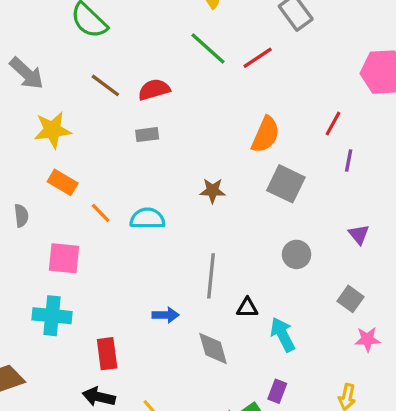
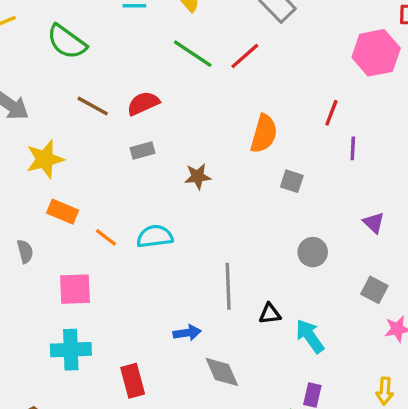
gray square: (286, 184) -> (292, 181), size x0.6
brown star: (213, 191) -> (198, 176), moved
gray diamond: (213, 349) -> (222, 372), moved

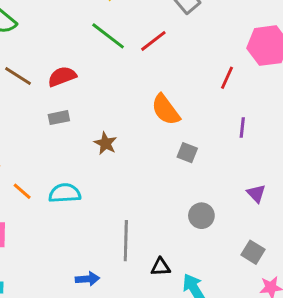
red line: (331, 113) -> (227, 78), moved
orange semicircle: (264, 134) -> (166, 110), turned 124
brown star: (198, 176) -> (105, 143), turned 30

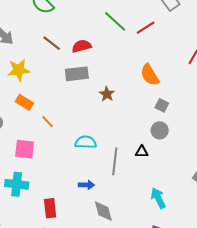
gray rectangle: (59, 118) -> (77, 74), size x1.6
cyan semicircle: (65, 193) -> (86, 142), moved
gray circle: (201, 216) -> (160, 130), moved
black triangle: (161, 267) -> (142, 152), moved

